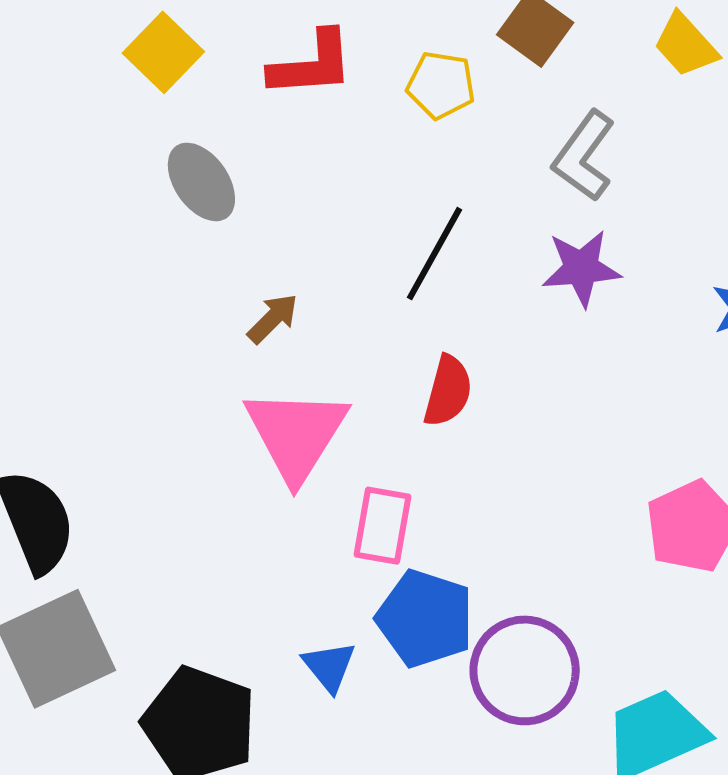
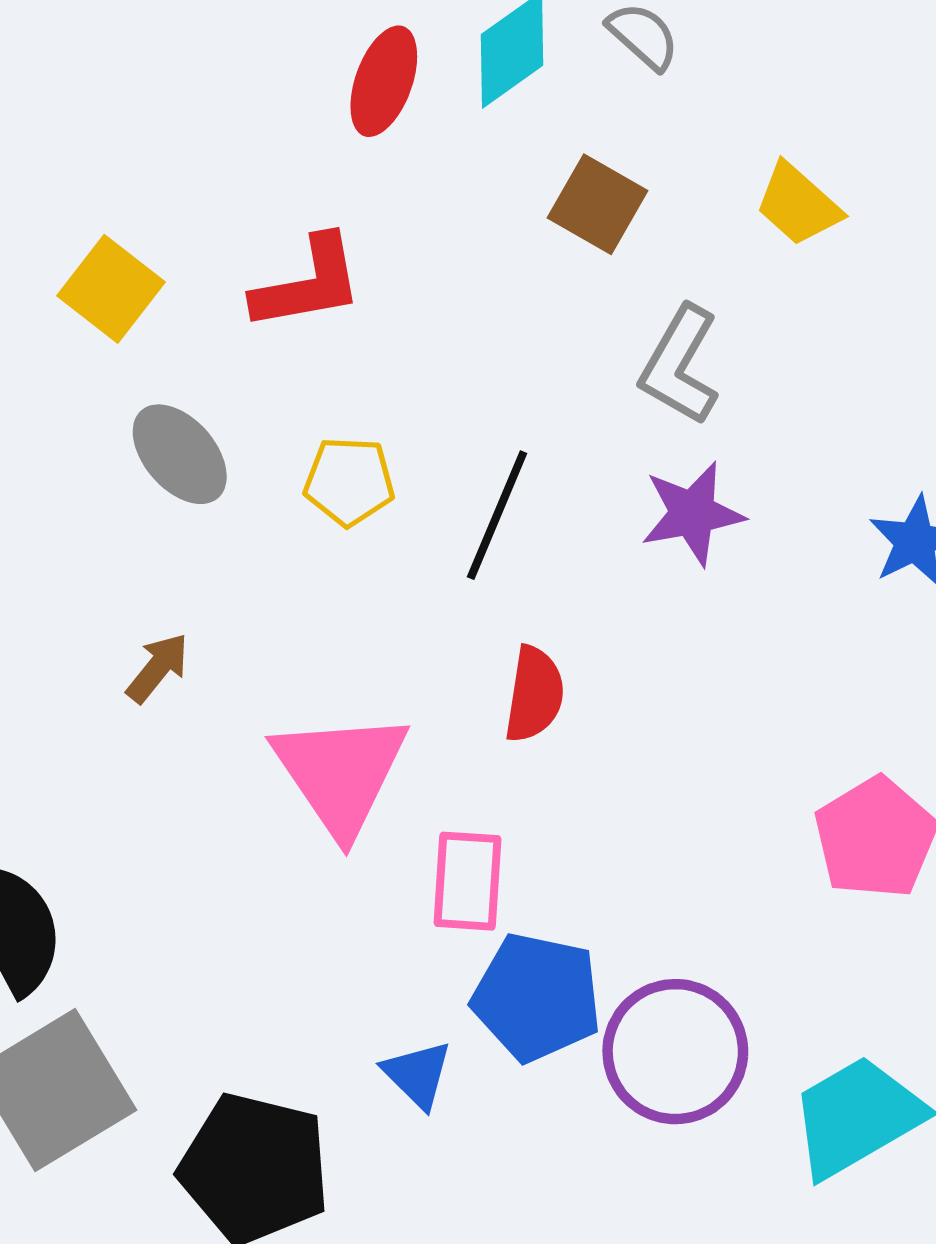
yellow pentagon: (441, 85) -> (349, 481), moved
brown arrow: (273, 318) -> (158, 668), moved

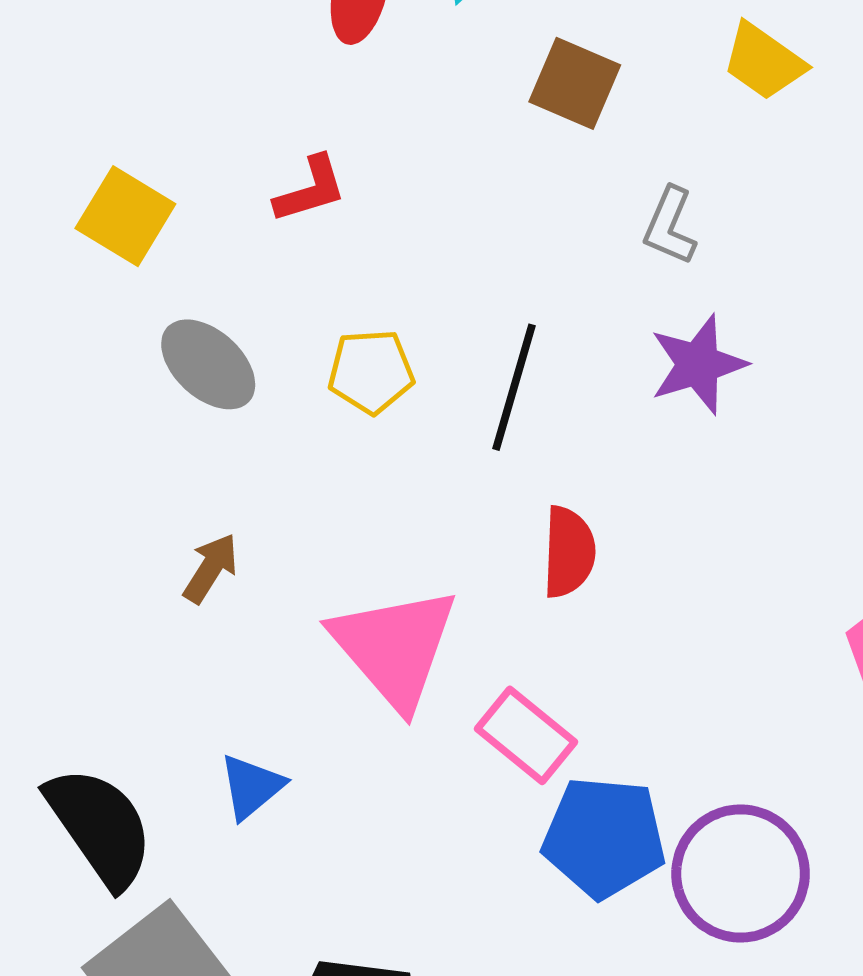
red L-shape: (308, 283) -> (310, 189), size x0.7
gray L-shape: (680, 365) -> (670, 226), size x0.7
pink rectangle: (467, 881) -> (526, 735), turned -48
blue triangle: (417, 1074) -> (252, 787), moved, turned 42

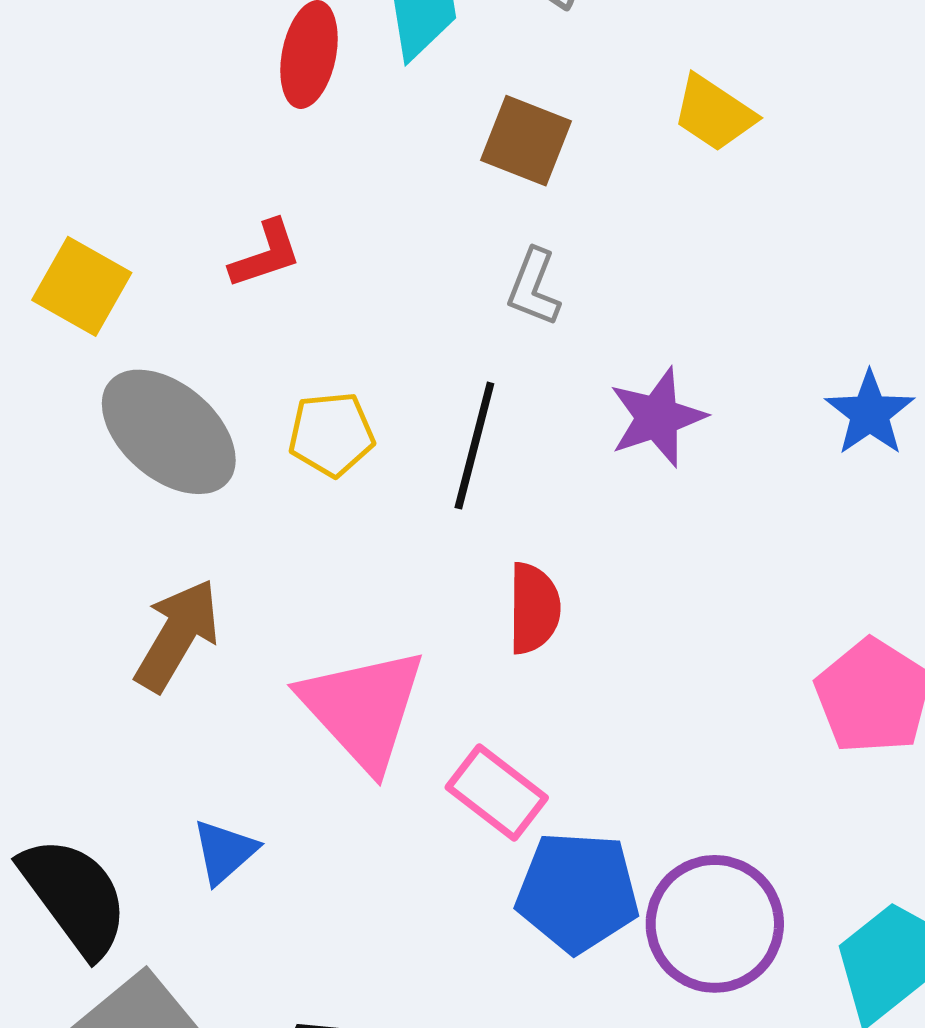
gray L-shape: (670, 226) -> (534, 287), moved
gray ellipse: (208, 364) -> (169, 432), size x1.4
brown arrow: (211, 568) -> (177, 635), size x1.6

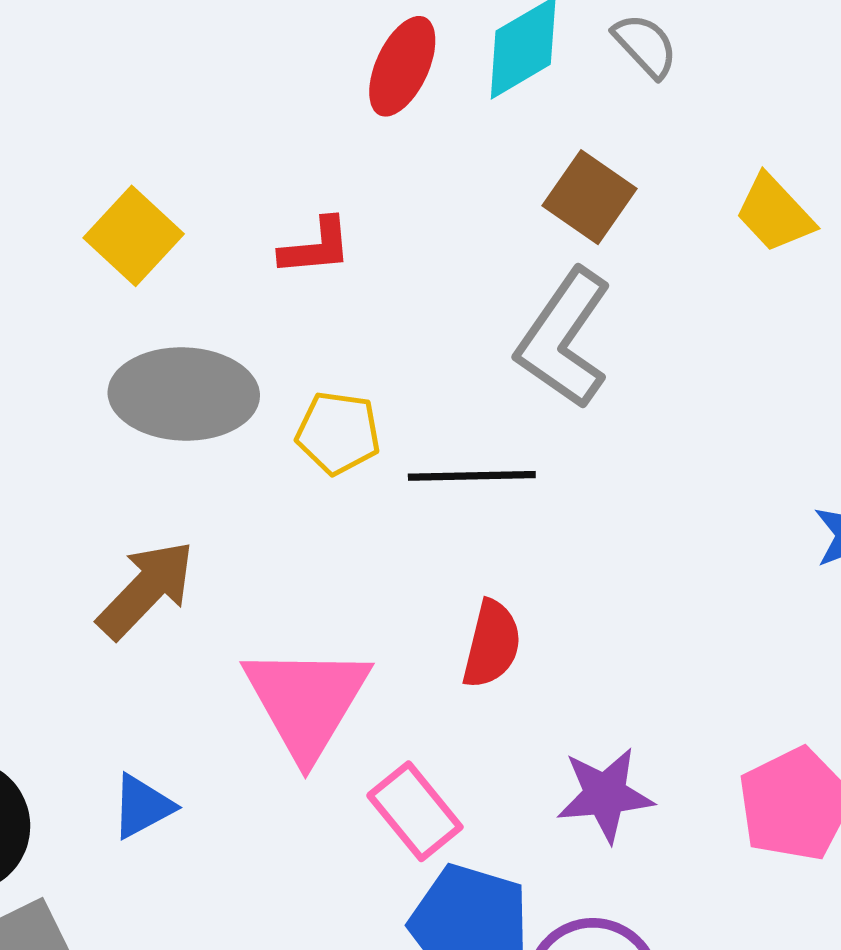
gray L-shape: (534, 287) -> (564, 339), size x1.8
purple star: (657, 417) -> (605, 795), moved
gray ellipse: (169, 432) -> (184, 394), turned -52
black line: (474, 446) -> (472, 476), turned 61

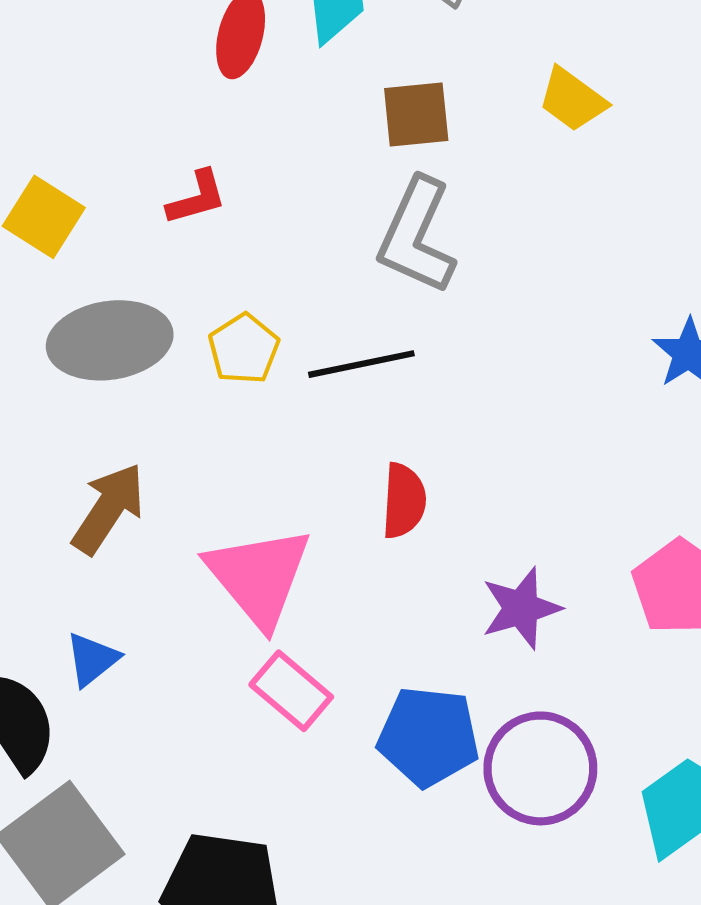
brown square: (590, 197) -> (416, 114), turned -30
yellow pentagon: (338, 433) -> (244, 349), turned -30
blue triangle: (142, 806) -> (92, 659), moved
pink rectangle: (415, 811) -> (291, 691), moved

